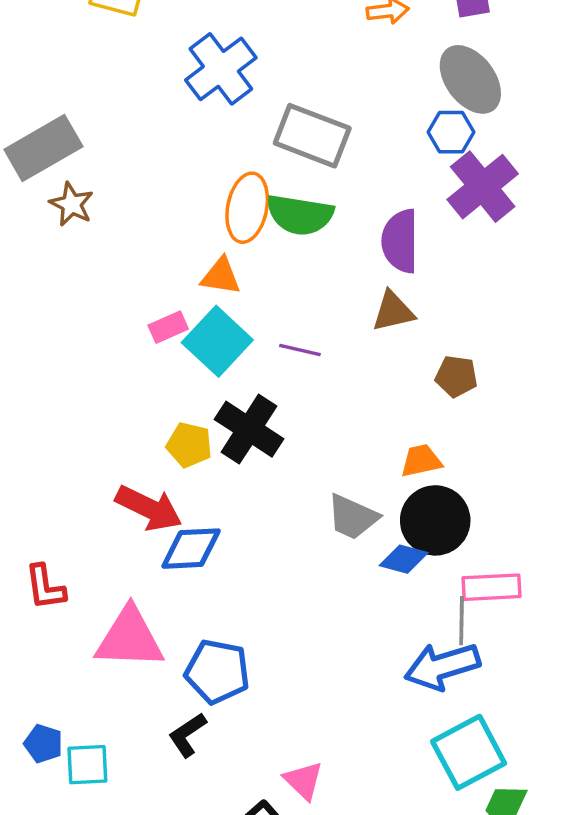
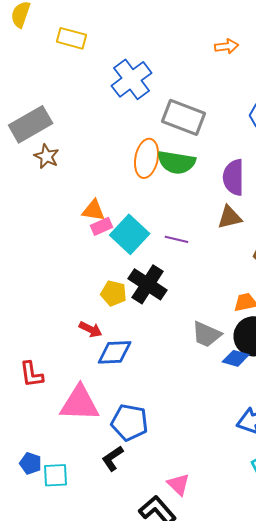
orange triangle: (221, 276) -> (94, 210), moved
red arrow: (149, 508) -> (91, 329), size x0.6

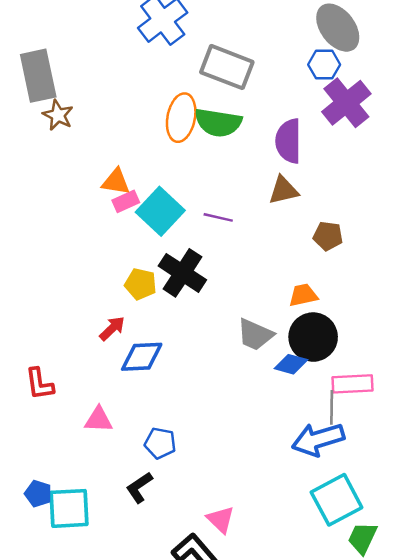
gray rectangle: (31, 124) -> (38, 76), turned -72
red arrow: (91, 329) -> (112, 328), turned -70
pink triangle: (80, 403) -> (99, 420), size x0.6
blue pentagon: (130, 422) -> (160, 443), size x0.7
cyan square: (56, 475) -> (69, 508), size x1.4

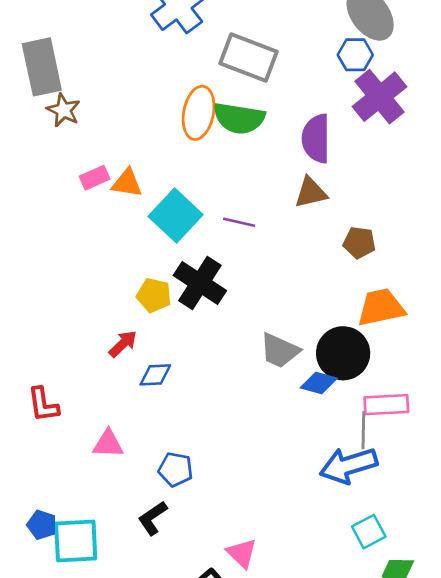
pink rectangle: (126, 201) -> (95, 178), moved
orange trapezoid: (303, 295) -> (381, 307), moved, size x1.5
blue diamond: (142, 357) -> (155, 375), size x0.7
cyan square: (337, 500) -> (369, 532), size x0.6

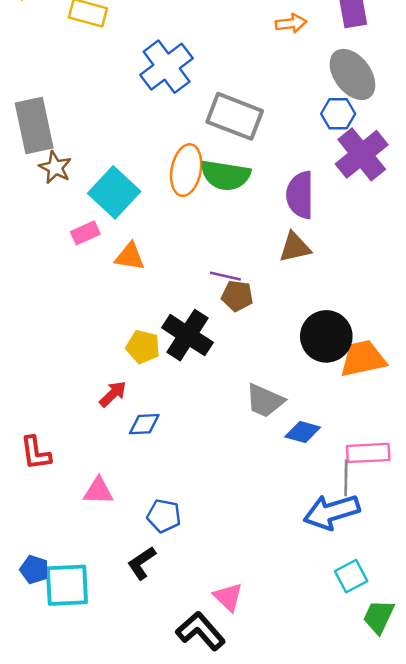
orange triangle: (127, 183) -> (130, 257), moved
cyan square: (176, 216) -> (114, 192), moved
brown pentagon: (359, 243) -> (237, 296), moved
black circle: (343, 353) -> (326, 336), moved

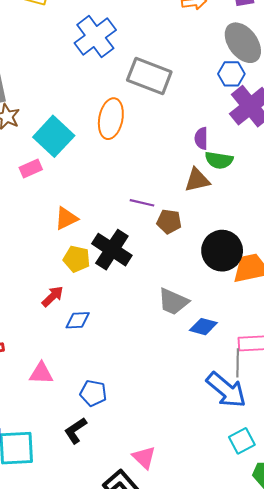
green semicircle: (225, 175) -> (219, 160), moved, size x0.7
purple semicircle: (300, 195) -> (201, 138), size x0.6
orange triangle: (130, 257) -> (66, 218), moved, turned -35
brown pentagon: (237, 296) -> (169, 222), moved
blue arrow: (332, 512) -> (226, 390), turned -123

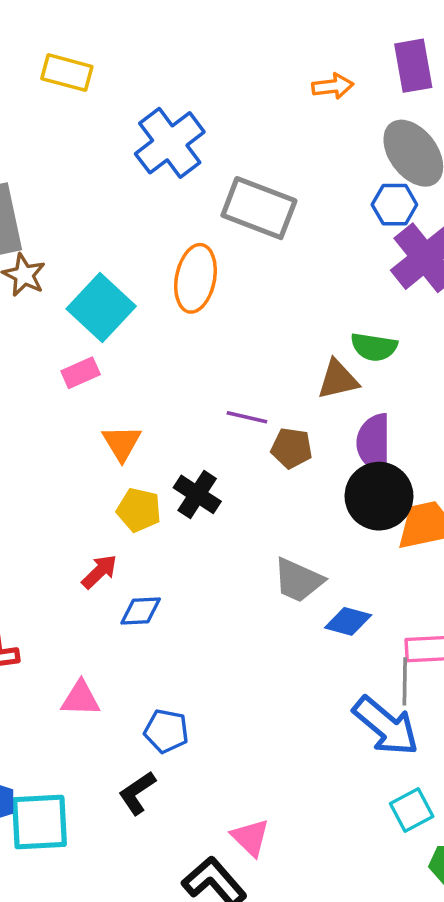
purple semicircle: (201, 138) -> (374, 443), moved, size x1.6
pink rectangle: (31, 169) -> (81, 373), moved
orange triangle: (66, 218) -> (122, 443), turned -35
black cross: (112, 250) -> (197, 494), size x0.7

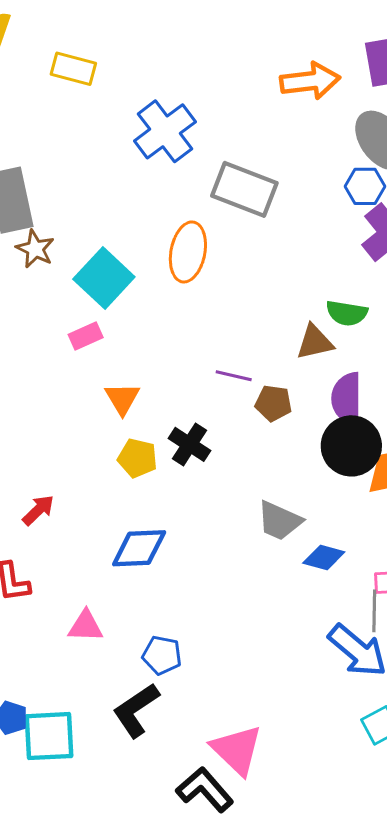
orange arrow: (333, 86) -> (310, 81), size x1.6
red arrow: (99, 572) -> (38, 510), moved
blue diamond: (141, 611) -> (139, 548), size x1.5
black L-shape: (137, 793) -> (136, 710), size x1.4
pink triangle: (250, 837) -> (237, 750), size x1.5

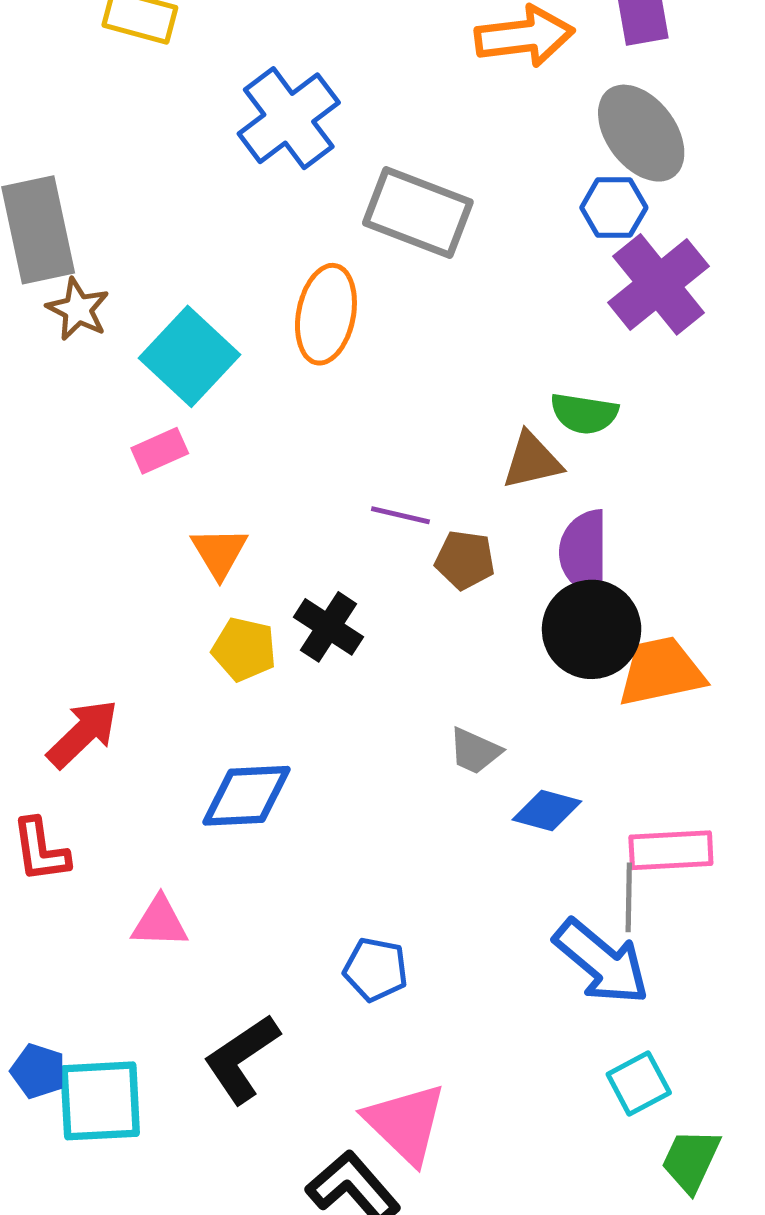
red arrow: (38, 510) -> (83, 734), size x1.4
gray trapezoid: (280, 521) -> (475, 751), size x0.7
blue pentagon: (162, 655) -> (376, 969), moved

